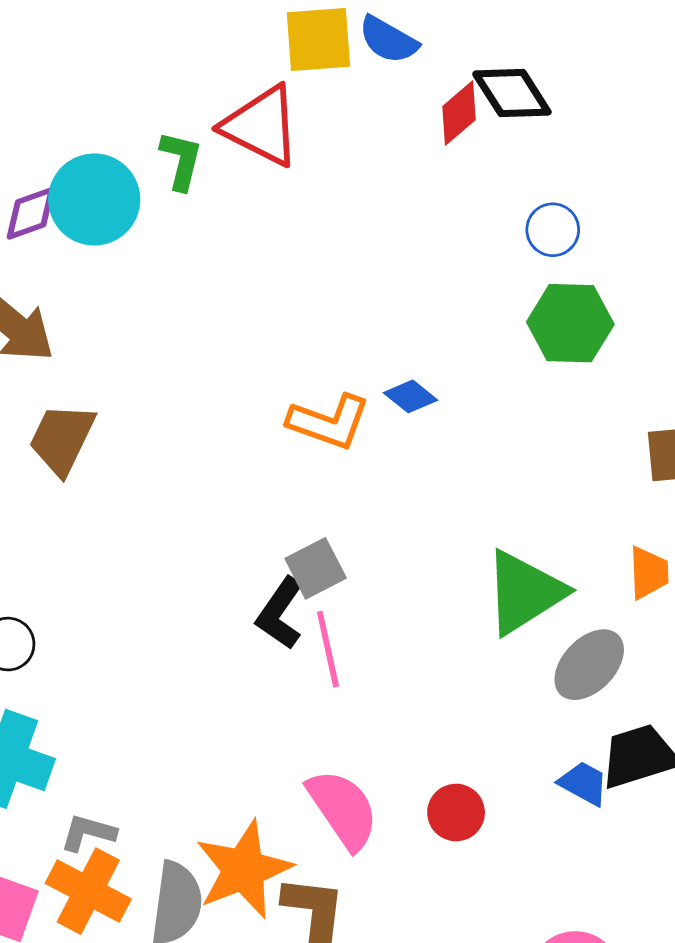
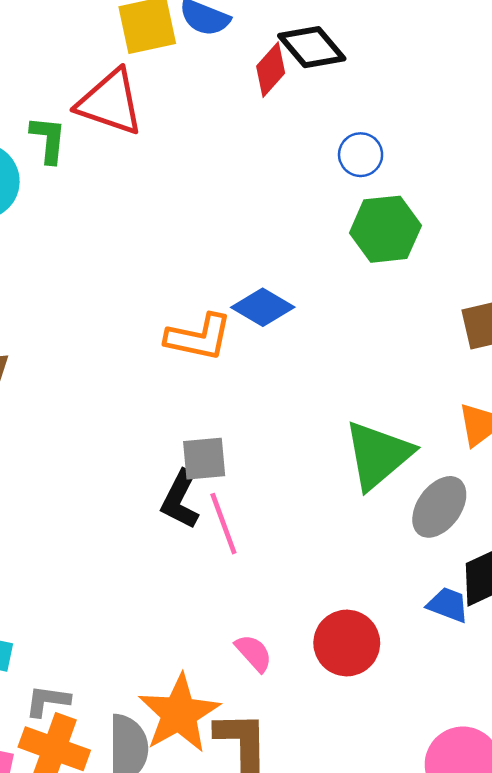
blue diamond: (411, 396) -> (263, 307), size x1.4
gray square: (316, 568) -> (204, 459), turned 30
pink semicircle: (343, 809) -> (254, 653), size x0.6
red circle: (456, 812) -> (347, 643), size x1.4

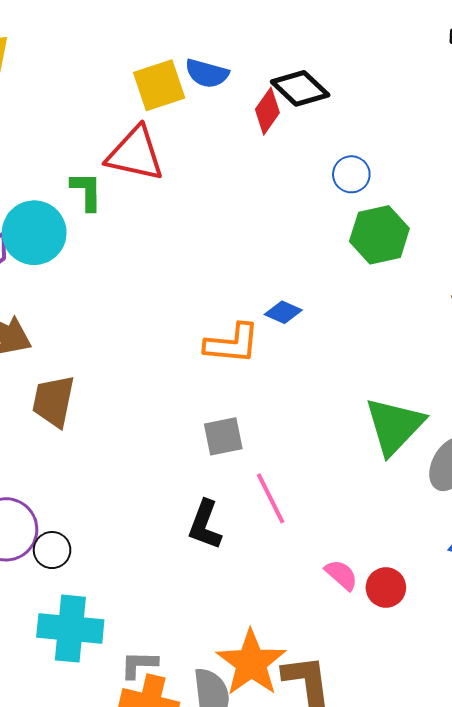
blue diamond: (263, 307) -> (283, 312), size x0.7
gray square: (204, 459) -> (223, 436), moved
black L-shape: (180, 500) -> (205, 525), moved
red circle: (347, 643) -> (386, 588), size x0.7
pink semicircle: (254, 653) -> (341, 575), moved

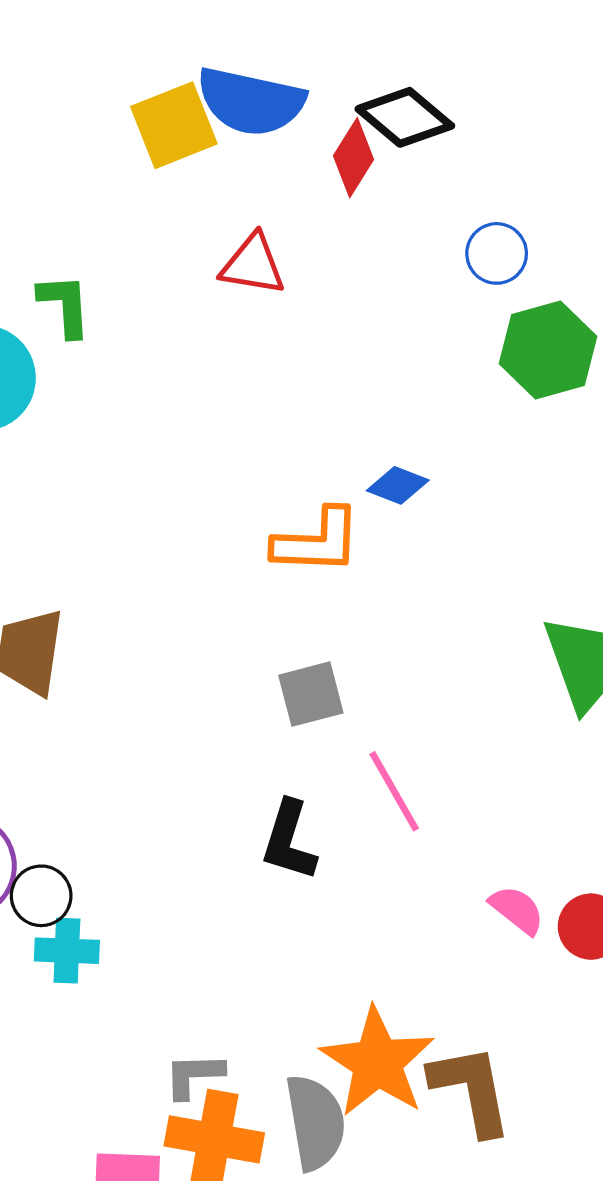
blue semicircle: (207, 73) -> (251, 101), size x1.5
red triangle: (135, 154) -> (253, 265), moved, size x0.7
cyan cross: (70, 629) -> (67, 951), moved, size x0.6

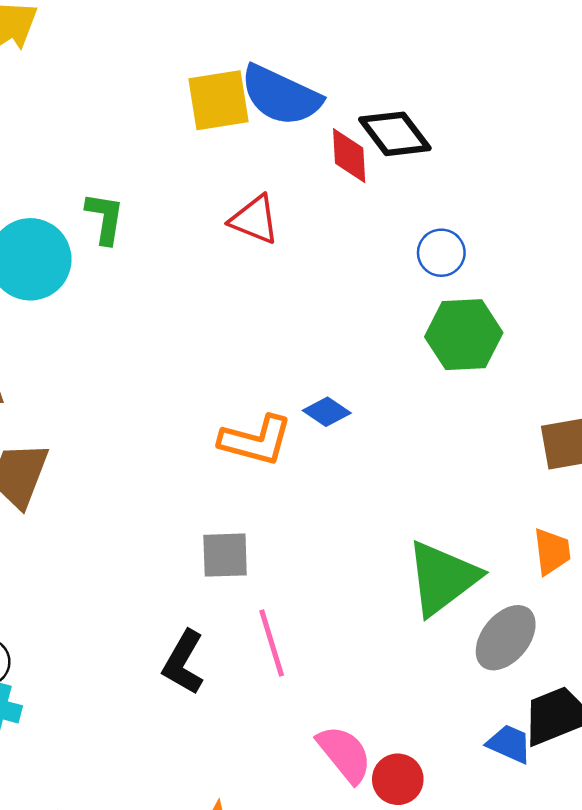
red diamond: (353, 158) -> (349, 156), turned -48
pink semicircle: (517, 910) -> (345, 754), size x1.4

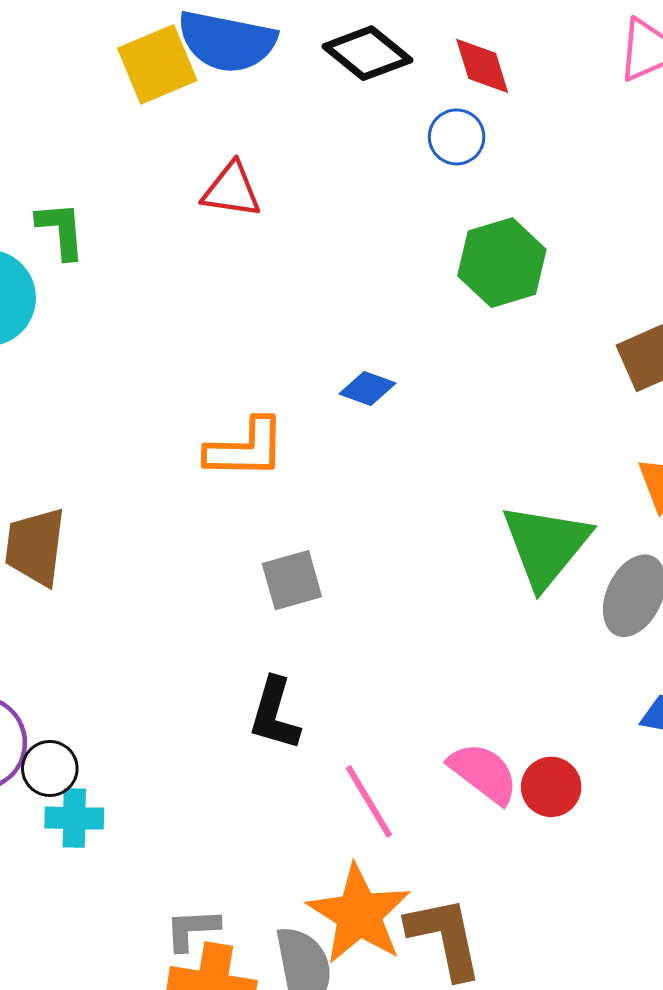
red diamond: (349, 156) -> (482, 66), moved
blue circle: (441, 253) -> (457, 137), moved
orange L-shape: (256, 440) -> (246, 449), moved
pink line: (272, 643) -> (369, 801), moved

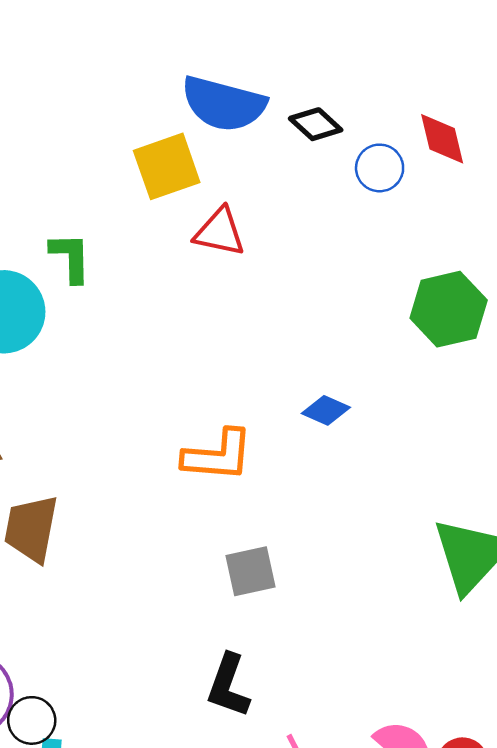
black diamond: (367, 53) -> (316, 124), moved, size x0.7
yellow square: (157, 64) -> (167, 166), moved
blue circle: (457, 137) -> (380, 168), moved

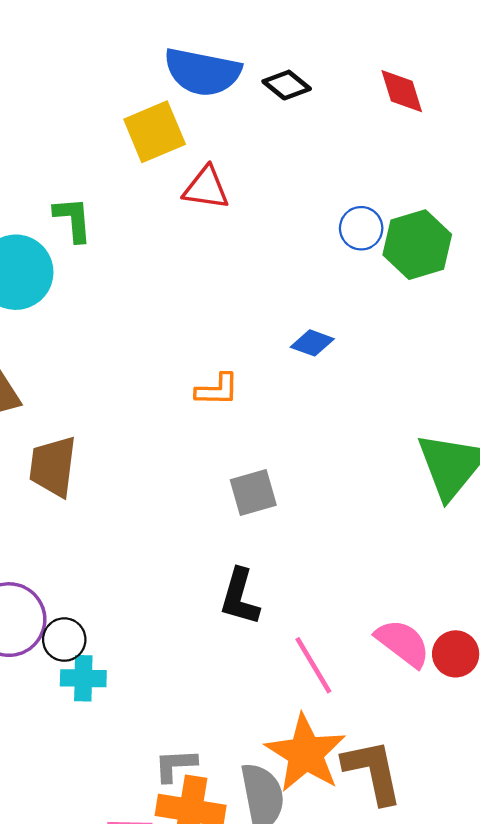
blue circle: (380, 168) -> (361, 228), moved
orange L-shape: (218, 455) -> (217, 390), size x0.7

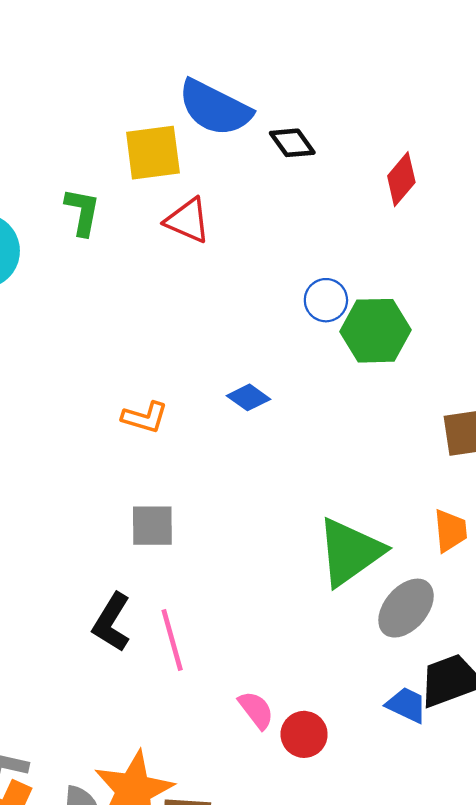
red diamond: (402, 91) -> (401, 179), turned 42
green L-shape: (73, 219) -> (82, 212), moved
pink semicircle: (403, 643) -> (256, 710), size x0.7
pink line: (313, 665) -> (172, 640), moved

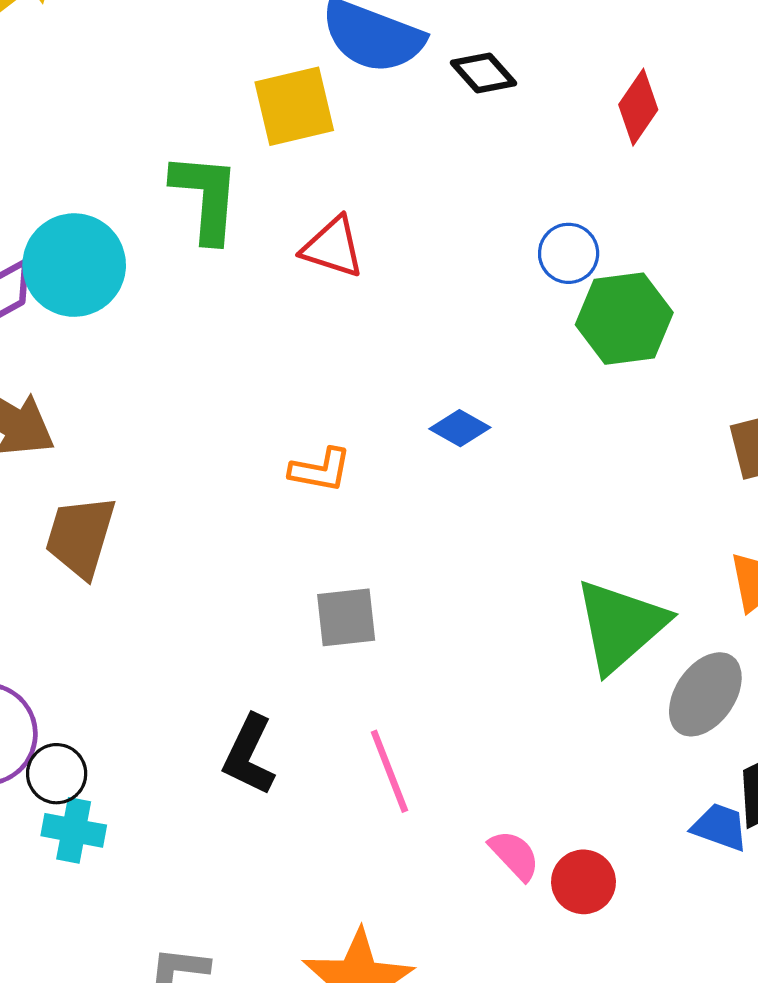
green L-shape: (82, 212) -> (206, 197), size x1.4
red triangle: (188, 220) -> (333, 247), moved
blue circle: (326, 300) -> (569, 253), moved
black L-shape: (112, 622) -> (249, 755), moved

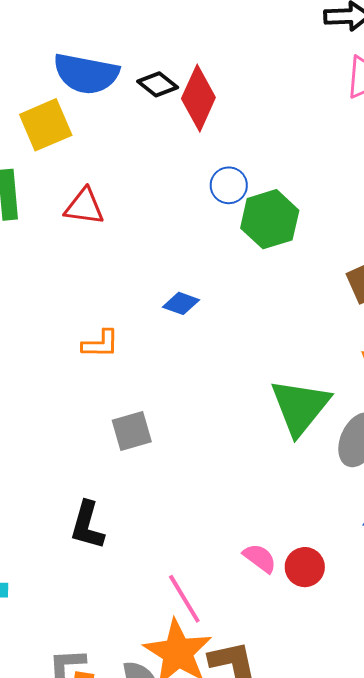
red diamond: (638, 107) -> (198, 98), moved, size x1.4
pink line: (389, 771) -> (184, 599), moved

